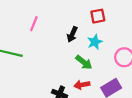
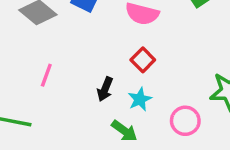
red square: (98, 16) -> (143, 60), turned -32

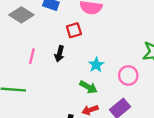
red square: (143, 60) -> (74, 30), moved, turned 35
black arrow: (105, 89) -> (59, 54), moved

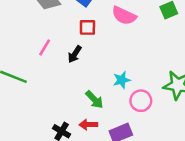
red square: (74, 30) -> (87, 27), moved
cyan star: (96, 65) -> (122, 80), moved

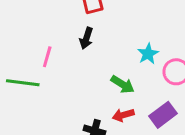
pink line: (45, 47) -> (47, 57), moved

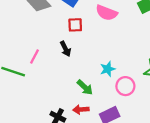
black arrow: (86, 38) -> (65, 49), turned -56

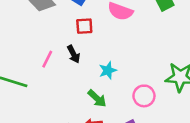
pink line: (35, 56) -> (47, 59), moved
cyan star: (108, 69) -> (108, 70), moved

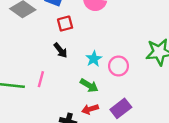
pink line: (47, 59) -> (41, 79), moved
pink circle: (144, 96) -> (118, 66), moved

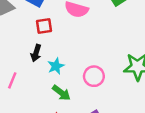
black arrow: (61, 50) -> (36, 53), turned 49
cyan star: (94, 59) -> (56, 66), moved

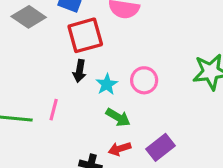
red square: (44, 26) -> (85, 35), size x1.6
pink circle: (94, 76) -> (144, 80), moved

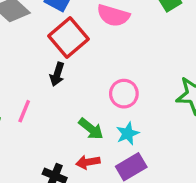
red square: (85, 35) -> (68, 38), turned -33
cyan star: (107, 84) -> (128, 134), moved

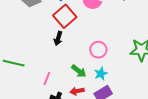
pink line: (24, 111) -> (47, 79), moved

